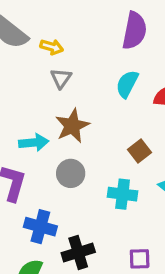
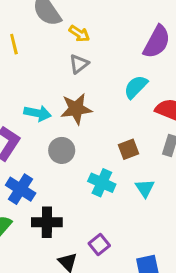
purple square: (140, 259) -> (99, 244), turned 36

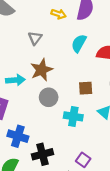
yellow arrow: (79, 34) -> (59, 14), moved
brown square: (129, 149) -> (86, 88), turned 32
gray circle: (62, 150) -> (49, 97), moved

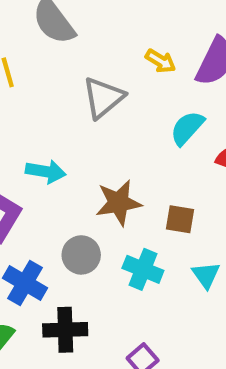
gray triangle: (35, 38) -> (103, 98), size x1.5
brown star: (41, 70) -> (119, 203), moved
gray circle: (49, 97) -> (81, 255), moved

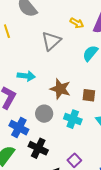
brown star: (119, 203) -> (60, 89), turned 30
black cross: (65, 330) -> (38, 148), turned 30

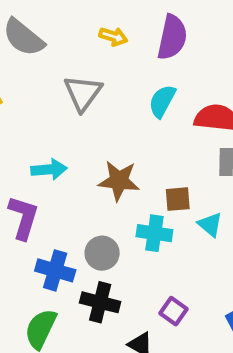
yellow arrow: (77, 23) -> (113, 36), moved
brown square: (89, 95) -> (178, 199), moved
gray circle: (44, 114) -> (102, 253), moved

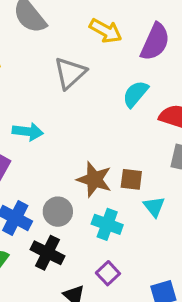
yellow arrow: (113, 36) -> (106, 31), size x1.4
brown star: (119, 181) -> (94, 179), moved
cyan cross: (154, 233) -> (107, 224), moved

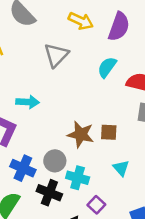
cyan triangle: (154, 207) -> (121, 168), moved
cyan cross: (107, 224) -> (78, 178), moved

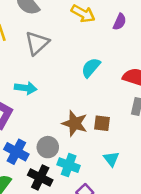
purple semicircle: (119, 27) -> (120, 22), size x0.6
gray triangle: (56, 55) -> (37, 43), moved
cyan semicircle: (107, 67) -> (91, 68), moved

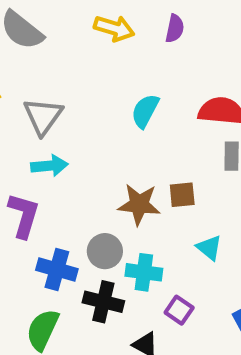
gray triangle: (37, 43) -> (43, 116), moved

